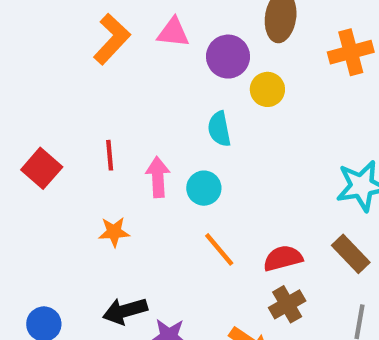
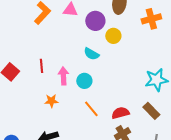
cyan semicircle: (219, 129) -> (91, 54), turned -49
orange star: (114, 232) -> (51, 101), moved

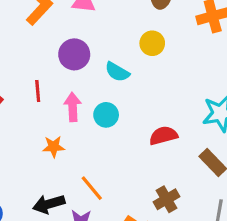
purple circle: (95, 21) -> (74, 54), moved
orange line: (91, 109) -> (92, 188), moved
red semicircle: (120, 113) -> (163, 136), moved

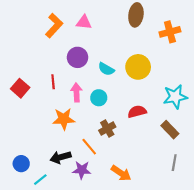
yellow circle: (152, 43) -> (138, 67), moved, size x1.5
orange star: (54, 147) -> (64, 119), size x1.5
brown cross: (167, 199) -> (107, 129), moved

